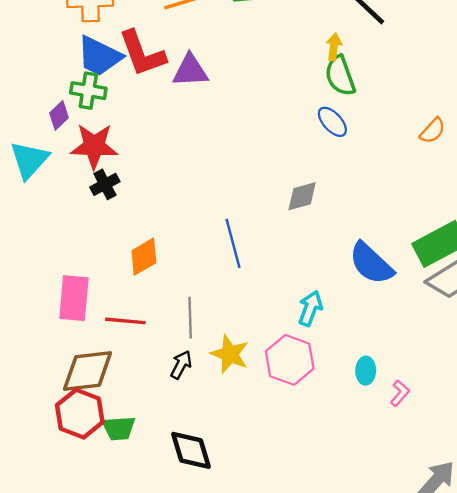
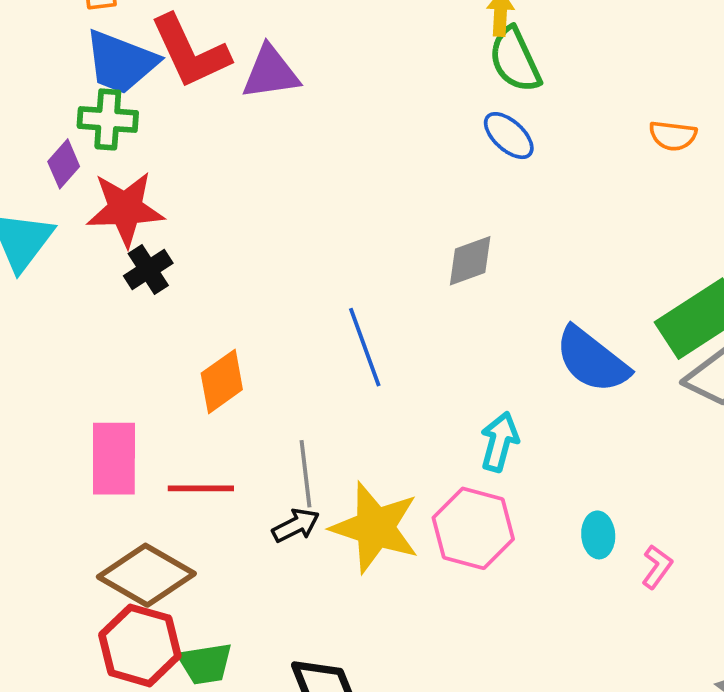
orange semicircle: (433, 131) -> (673, 136), turned 60
yellow star: (230, 354) -> (375, 528), size x1.4
black arrow: (181, 365) -> (296, 525), moved, turned 40
brown diamond: (88, 371) -> (146, 575), turned 42

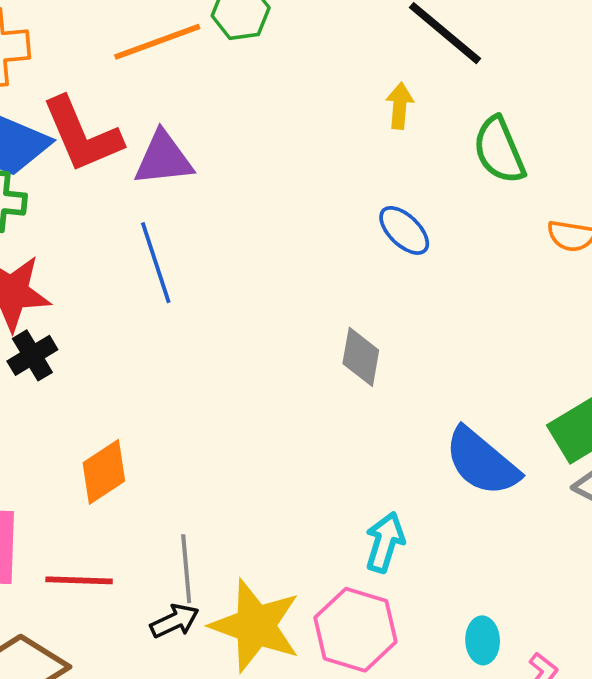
green semicircle: (515, 60) -> (499, 150), moved
gray diamond: (470, 261) -> (361, 357), turned -62
blue line: (365, 347) -> (156, 263), moved

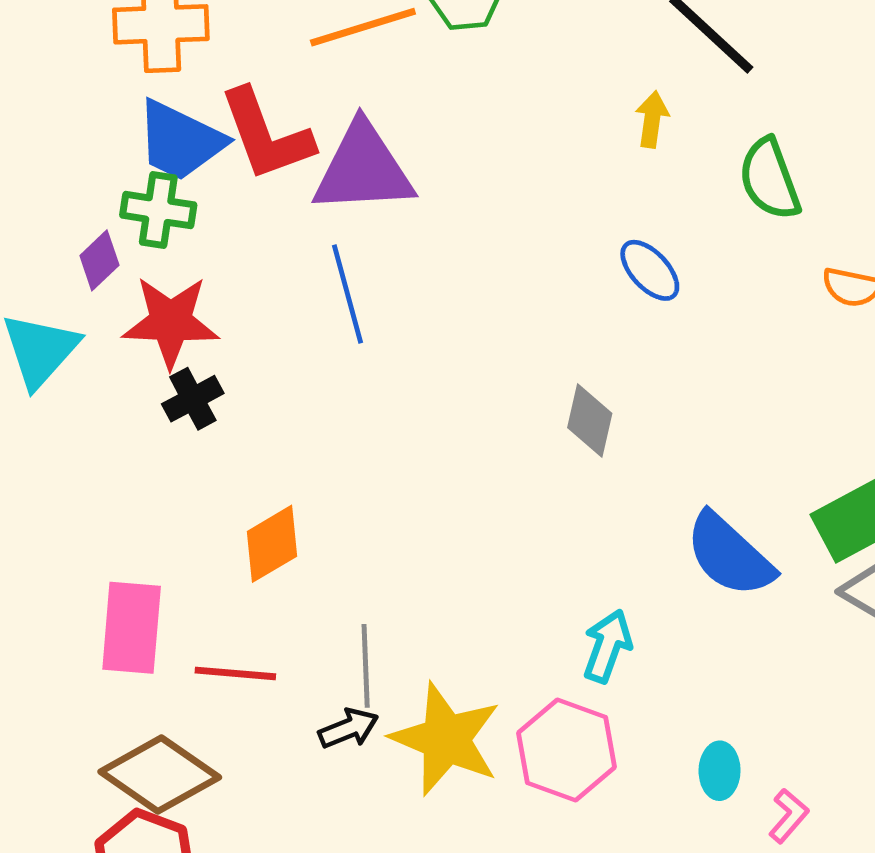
purple triangle: (163, 159) -> (363, 169), size x1.4

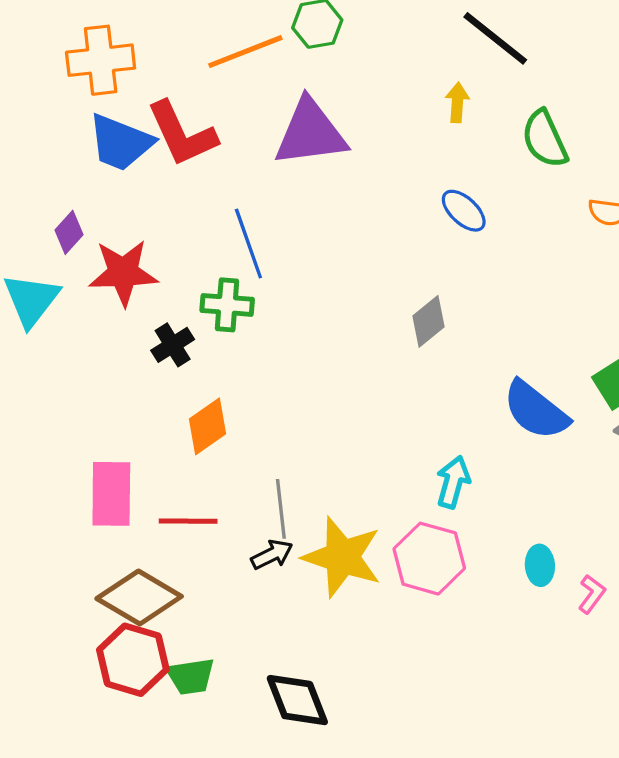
purple triangle: (363, 169) -> (310, 133), moved
green cross: (158, 210) -> (227, 305), moved
black cross: (193, 399) -> (173, 345), moved
gray diamond: (590, 420) -> (429, 321), turned 42

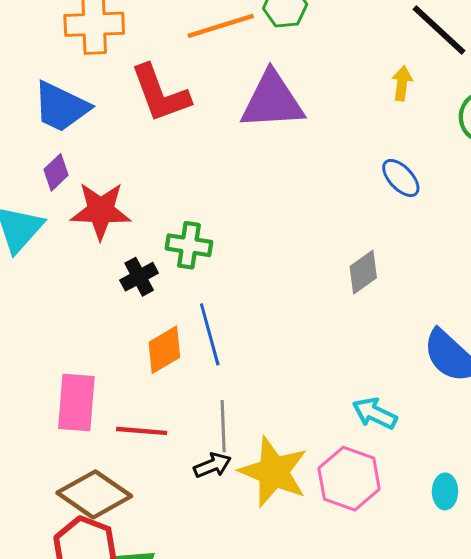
blue trapezoid: (120, 143) -> (61, 107), moved
blue line: (248, 244) -> (210, 334), moved
cyan arrow: (453, 482) -> (375, 413), turned -84

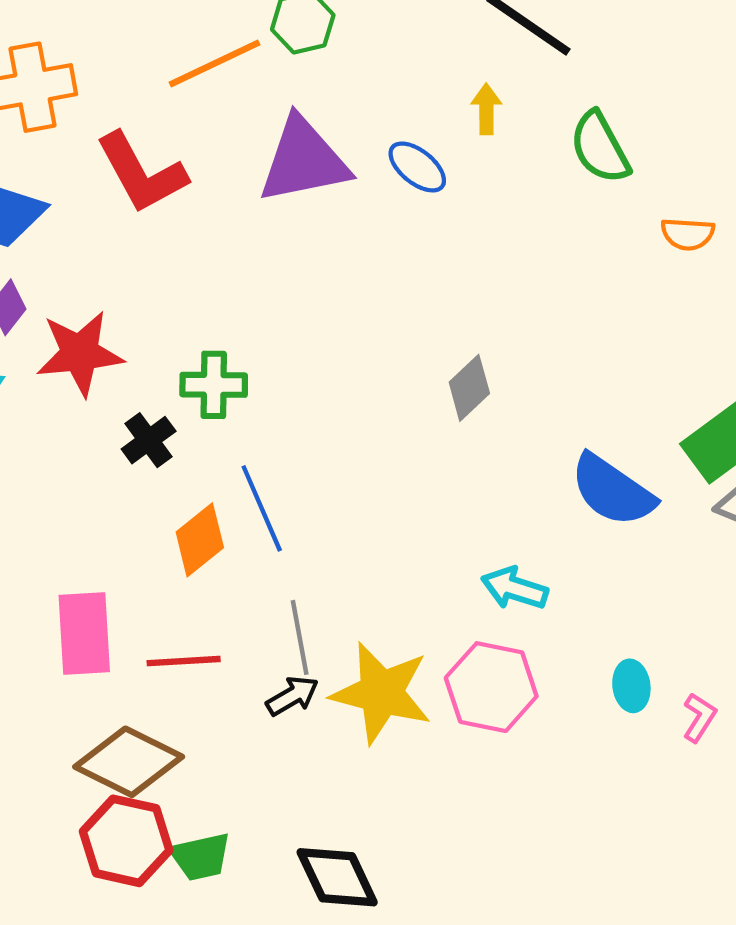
blue ellipse: (401, 178) -> (417, 167), moved

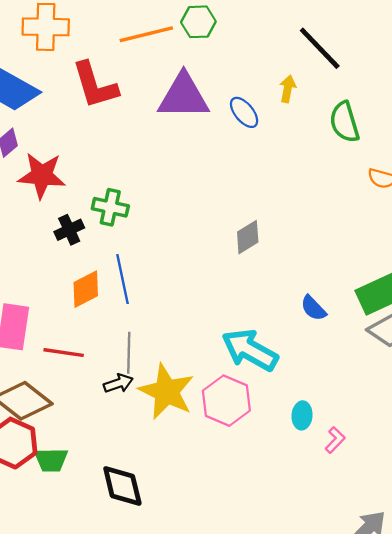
blue semicircle: (612, 490) -> (313, 308), size x0.6
cyan arrow: (515, 588) -> (250, 350), size x1.6

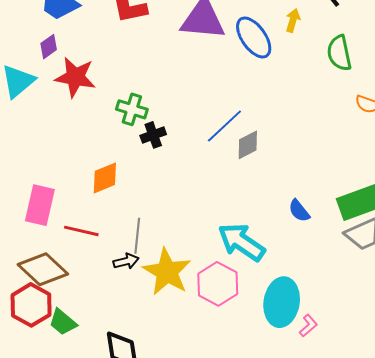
blue ellipse: (244, 112) -> (254, 37), size x1.5
black cross: (69, 230) -> (153, 135), moved
blue line: (123, 279) -> (224, 126), moved, turned 54
cyan ellipse: (302, 415) -> (282, 302), size x2.0
green trapezoid: (51, 460) -> (63, 322), turned 36

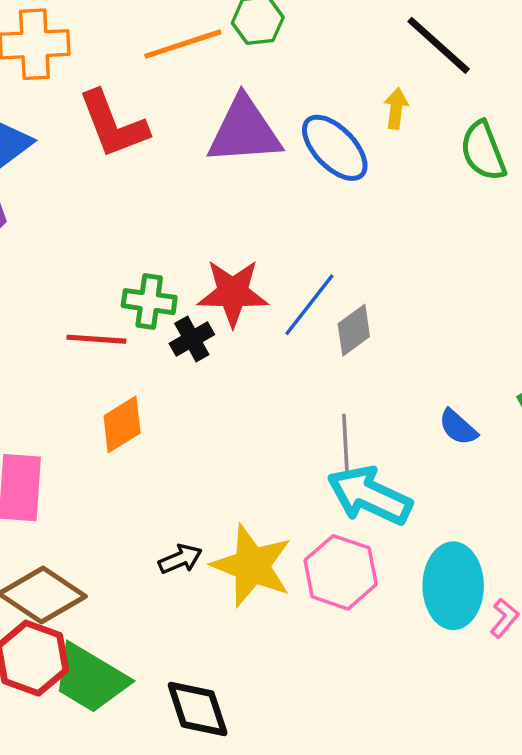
red star: (75, 77) -> (233, 293), moved
red line: (81, 231) -> (96, 339), moved
gray line: (137, 236) -> (345, 444), moved
green trapezoid: (63, 322) -> (90, 678), size x1.6

